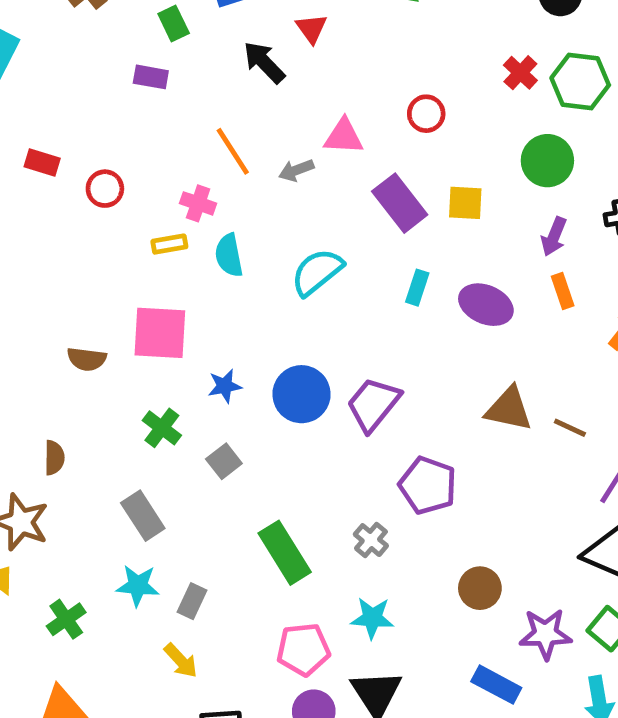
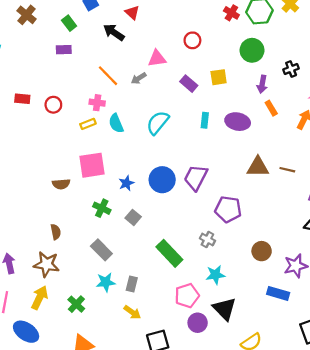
purple rectangle: (400, 203) -> (189, 84), size x0.7

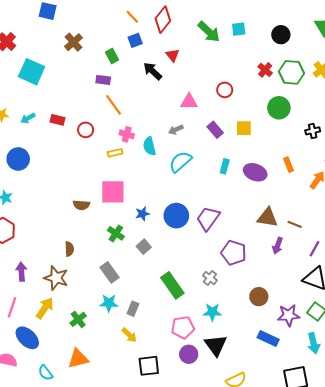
orange line: (108, 76) -> (114, 105), moved
gray arrow: (139, 78) -> (176, 130), moved
purple arrow: (262, 84) -> (278, 246), moved
cyan semicircle: (116, 123) -> (149, 146), moved

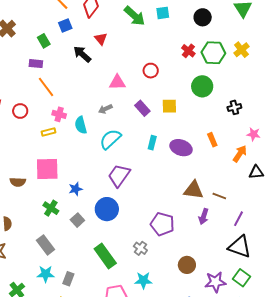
blue circle: (176, 216) -> (107, 209), moved
purple trapezoid: (208, 218) -> (119, 175), moved

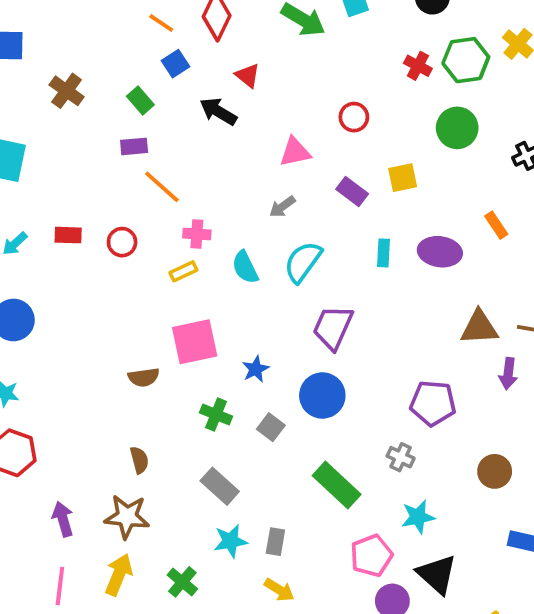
cyan semicircle: (81, 125) -> (245, 267), moved

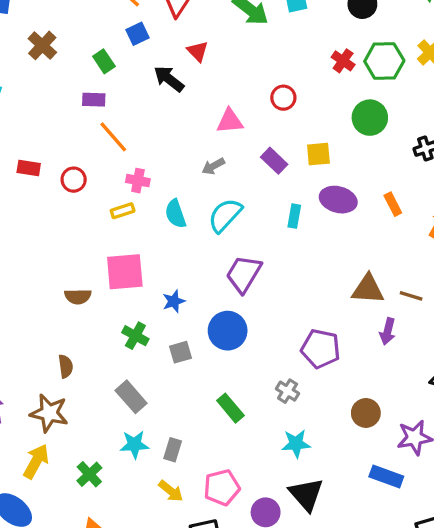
purple ellipse: (440, 252) -> (338, 200), moved
gray square: (271, 427) -> (181, 352), turned 30
green rectangle: (337, 485) -> (230, 408), size x0.7
pink pentagon: (371, 556) -> (222, 488), moved

